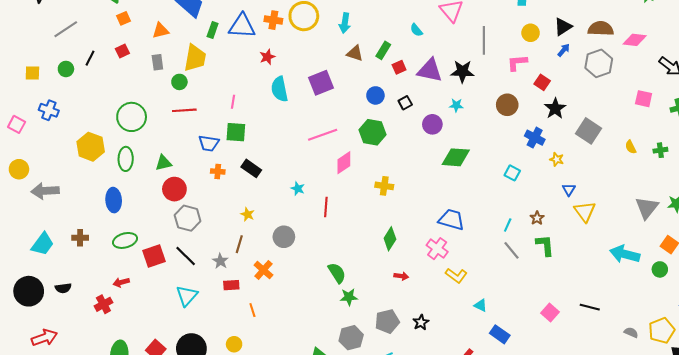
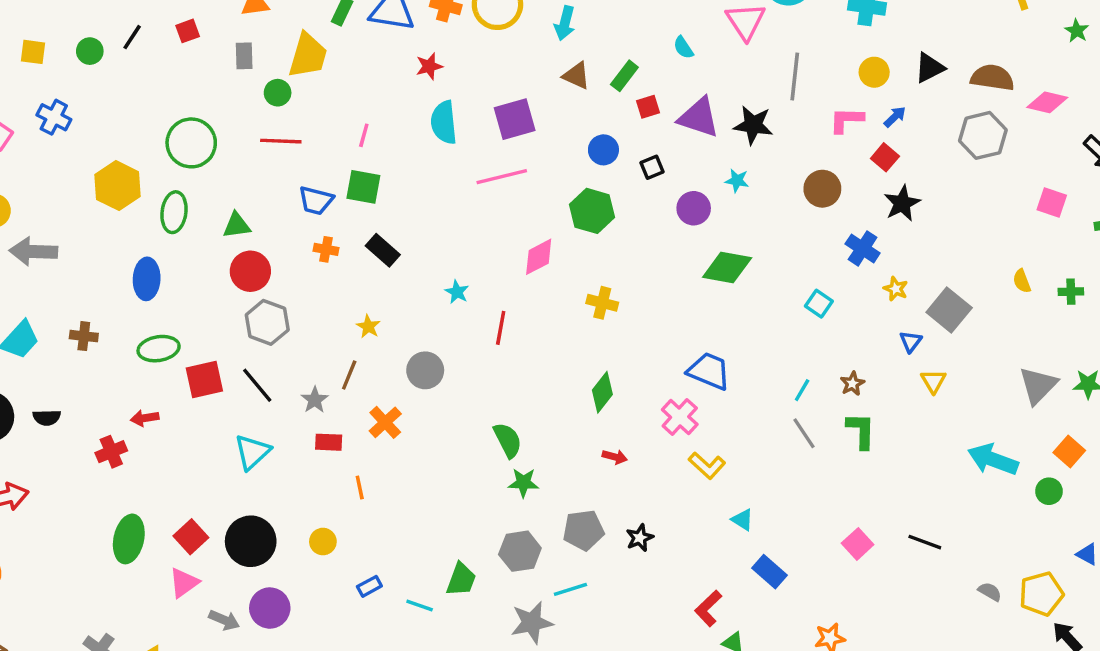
blue arrow: (564, 50) -> (895, 117), moved
gray square: (588, 131) -> (949, 310), moved
pink line: (323, 135) -> (502, 177), moved
yellow triangle: (585, 212) -> (933, 381), size x0.7

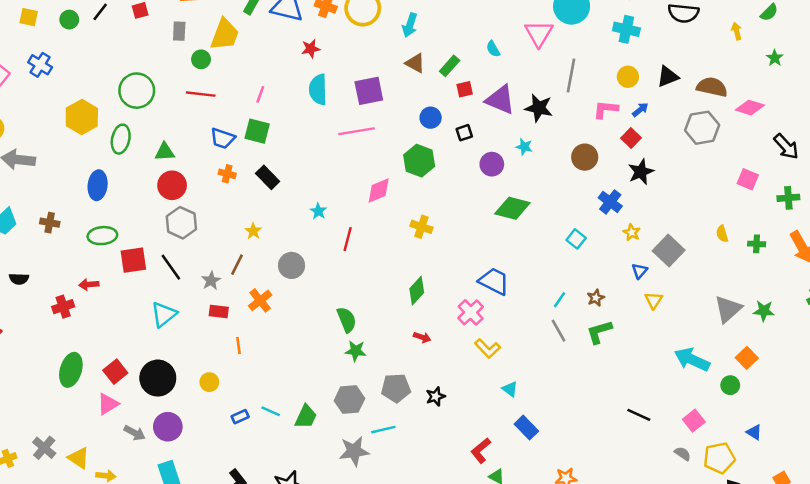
green L-shape: (861, 431) -> (599, 332), turned -112
pink square: (858, 544) -> (694, 421), moved
cyan line: (420, 606) -> (271, 411), moved

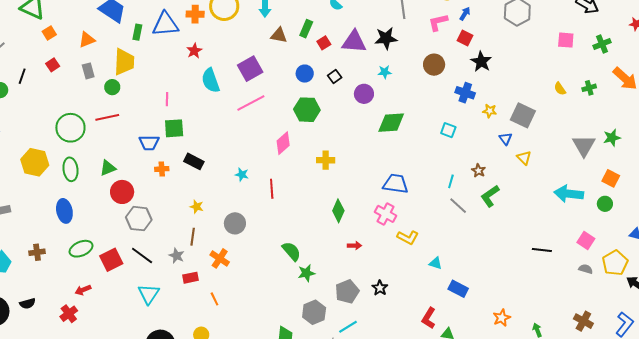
red line: (201, 94) -> (107, 117), moved

